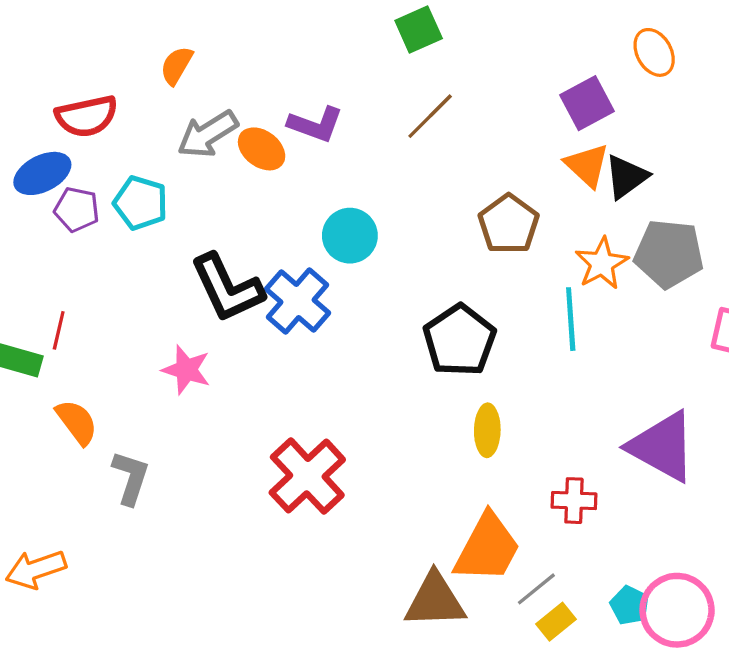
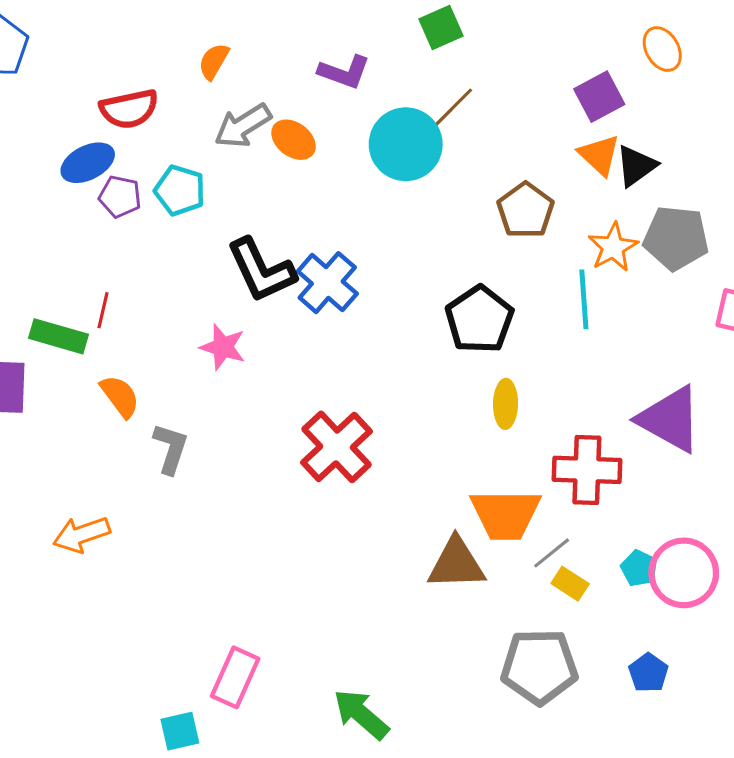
purple L-shape: (316, 124) -> (344, 72), moved
cyan circle: (350, 236) -> (406, 144), moved, size x1.4
red cross: (574, 501) -> (587, 470), size x1.6
orange trapezoid: (487, 548) -> (506, 515), turned 62
yellow rectangle: (556, 622) -> (570, 584), turned 72

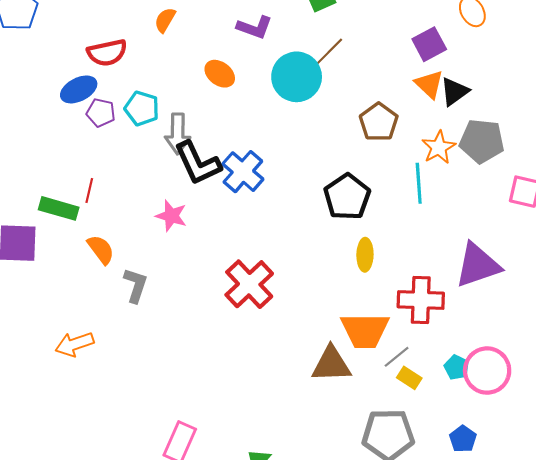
gray arrow: (243, 126) -> (178, 134), moved, turned -57
purple triangle: (670, 419) -> (478, 265), turned -48

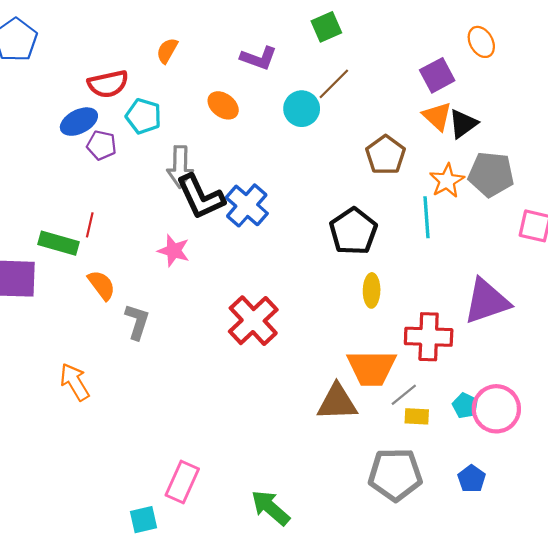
cyan circle: (297, 77) -> (302, 109), size x0.7
cyan pentagon: (142, 108) -> (143, 116), moved
orange arrow: (74, 344) -> (75, 382), turned 78
yellow rectangle: (409, 378) -> (417, 416), turned -30

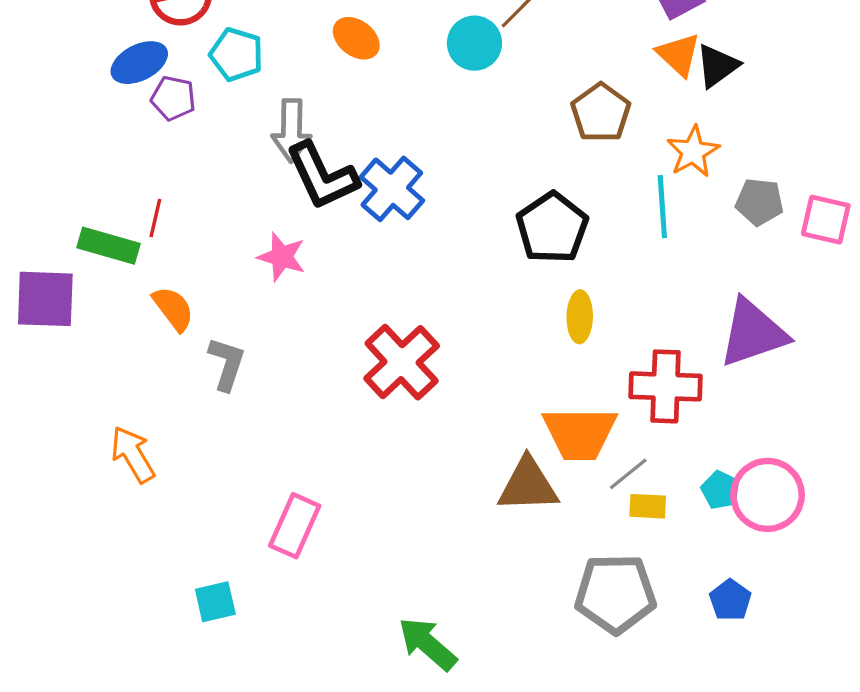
gray pentagon: (491, 174) -> (759, 202), moved, size x0.7
pink rectangle: (182, 482) -> (295, 526), moved
cyan square: (143, 520) -> (215, 602), moved

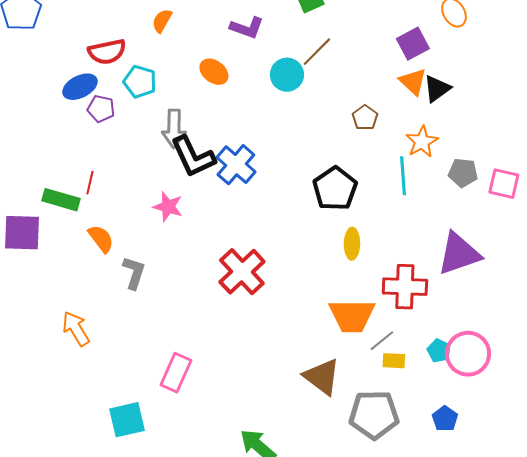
brown pentagon: (601, 113) -> (365, 118), size x0.7
brown triangle: (528, 485) -> (322, 377), moved, turned 39
cyan square: (215, 602) -> (127, 420), size x1.4

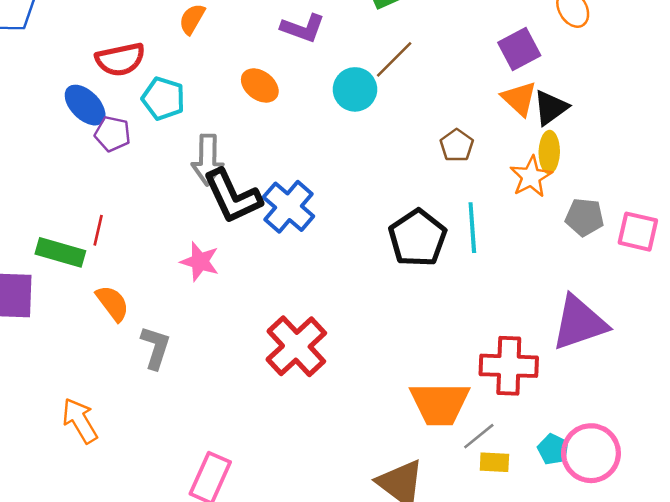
blue ellipse: (80, 87) -> (85, 105), turned 72
cyan line: (403, 176) -> (472, 228), moved
yellow ellipse: (352, 244) -> (549, 152), moved

